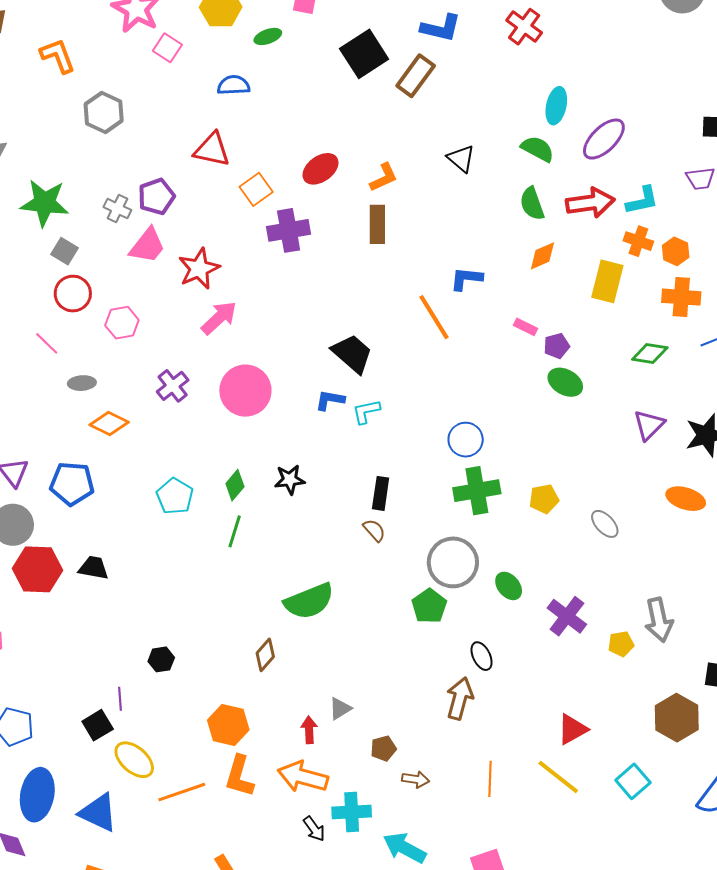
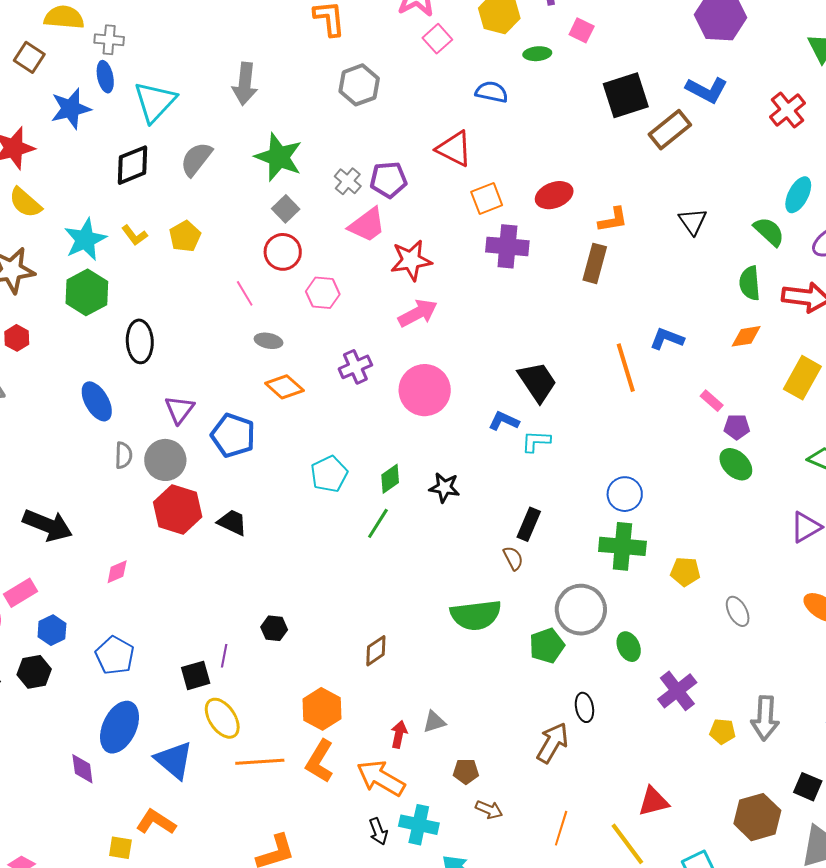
green semicircle: (309, 601) -> (476, 615), moved

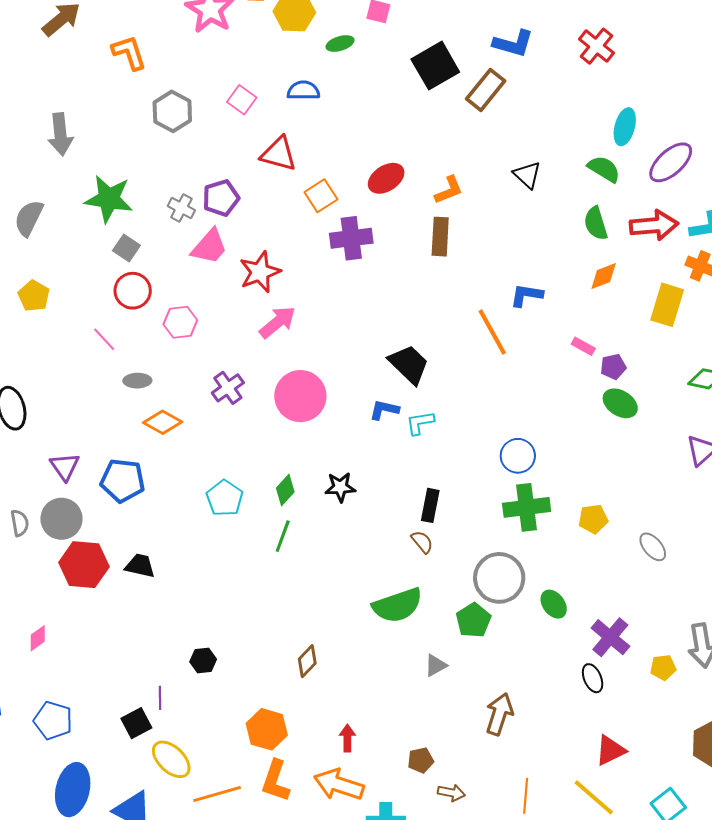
pink square: (437, 39) -> (242, 100), moved
black ellipse: (584, 707) -> (593, 678), moved
gray triangle: (434, 722) -> (436, 665), moved

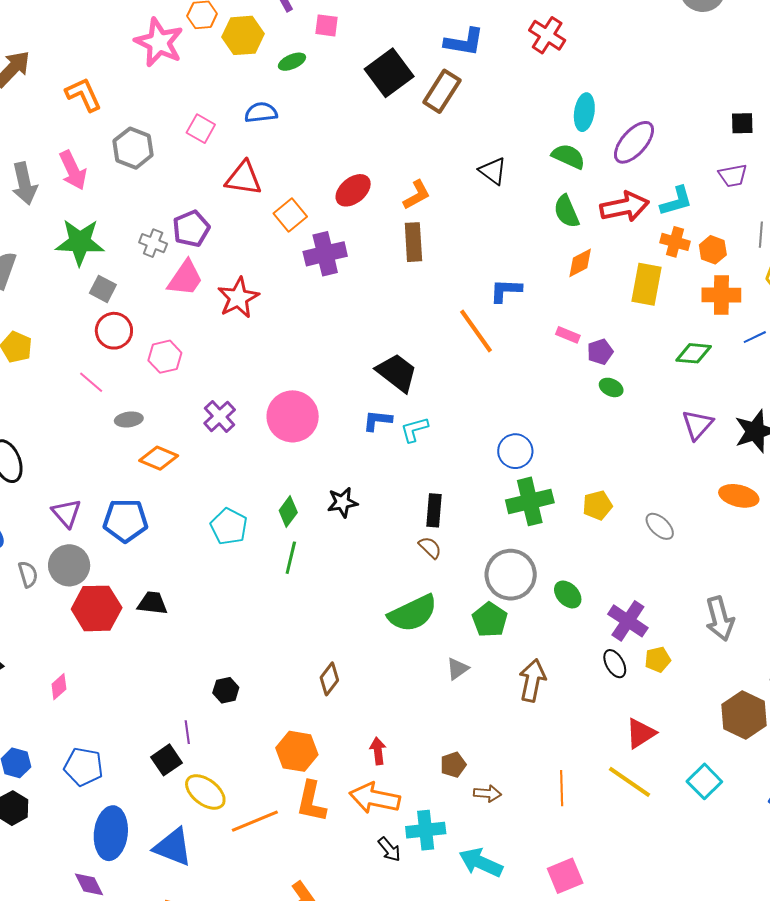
pink arrow: (277, 322) -> (73, 170), moved, turned 111
green ellipse: (620, 403) -> (611, 387), size x0.7
yellow pentagon: (663, 667) -> (658, 660), moved
brown arrow: (499, 714) -> (532, 680), moved

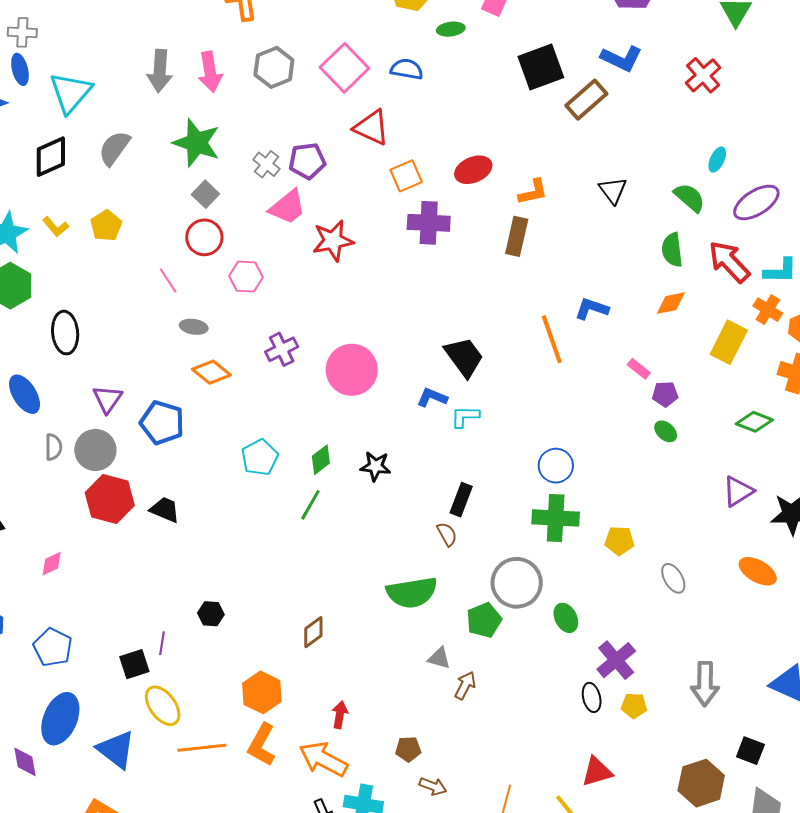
cyan ellipse: (584, 112) -> (717, 160), size x0.7
pink square: (201, 129) -> (344, 68), size x1.6
red arrow: (624, 207) -> (729, 262), turned -138
gray triangle: (457, 669) -> (439, 658), turned 35
brown arrow: (532, 680) -> (465, 685), moved, size x0.7

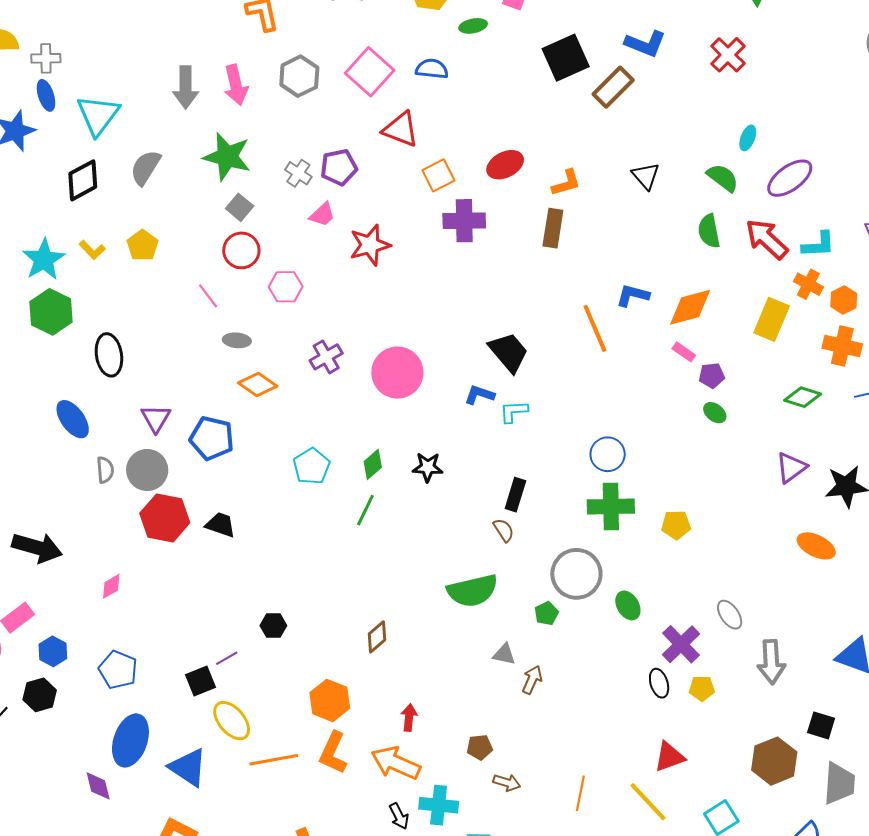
pink trapezoid: (288, 207) -> (322, 215), size x0.7
orange diamond: (671, 303) -> (690, 307), moved, size x1.5
gray ellipse: (673, 578) -> (730, 615), moved
green pentagon: (484, 620) -> (546, 613), size x0.7
purple line: (162, 643) -> (227, 658), turned 55

